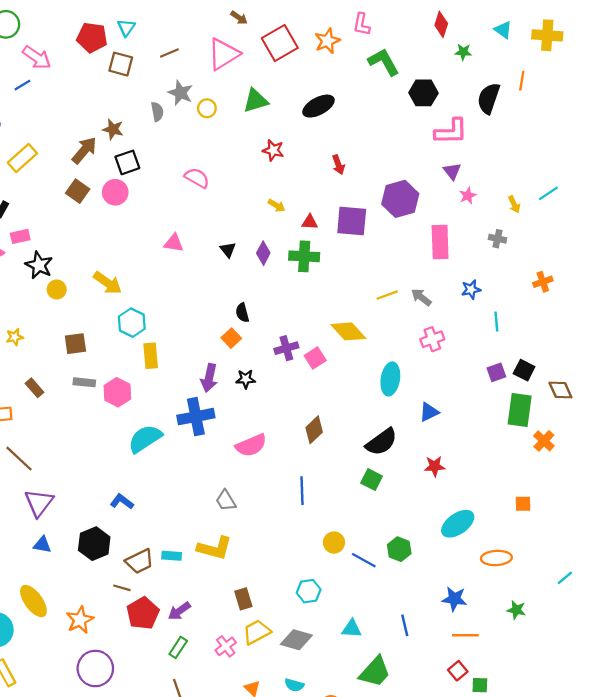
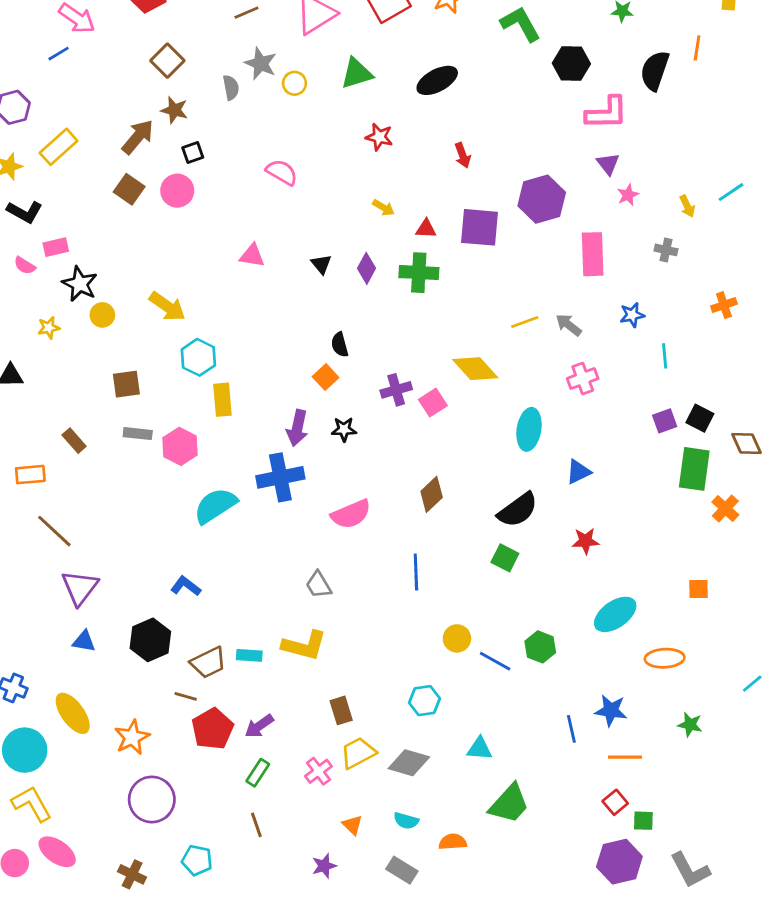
brown square: (121, 64) -> (167, 61), moved, turned 30
black square: (127, 162) -> (193, 152), size x0.7
yellow star: (15, 337) -> (49, 328), moved
blue line: (405, 625) -> (571, 729), moved

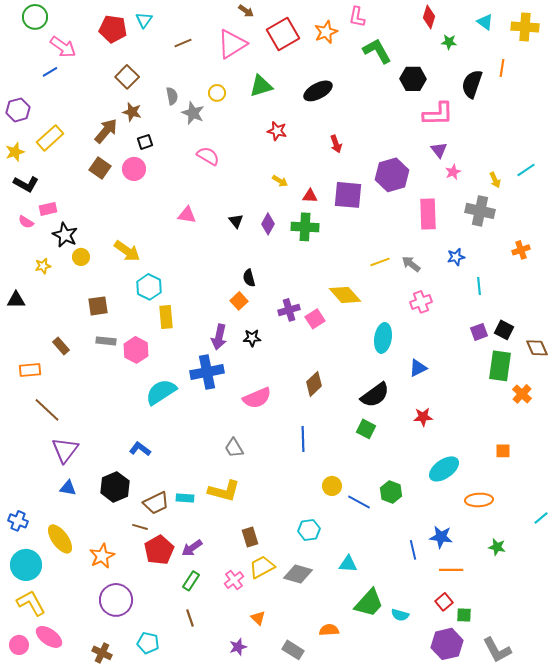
gray star: (261, 63) -> (193, 113), moved
gray cross: (666, 250) -> (480, 211), size x1.8
cyan semicircle: (406, 821) -> (400, 615), moved

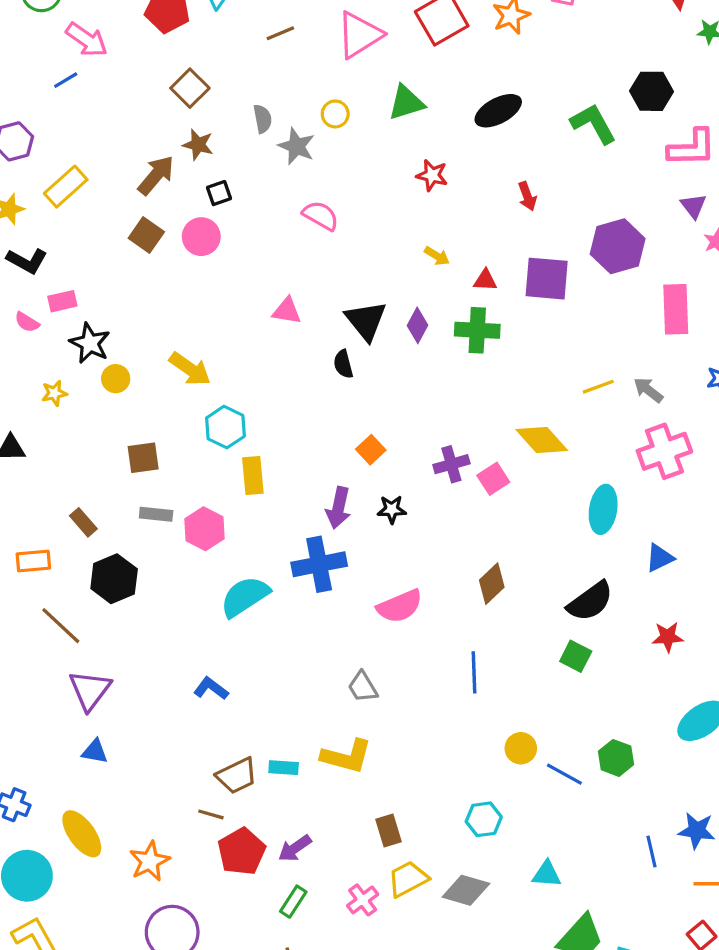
green L-shape: (377, 51) -> (593, 124), moved
black triangle: (236, 221) -> (366, 321), size x1.8
black semicircle: (249, 278) -> (343, 364), moved
pink cross: (421, 302) -> (664, 451), size x1.5
black hexagon: (115, 487) -> (114, 579), moved

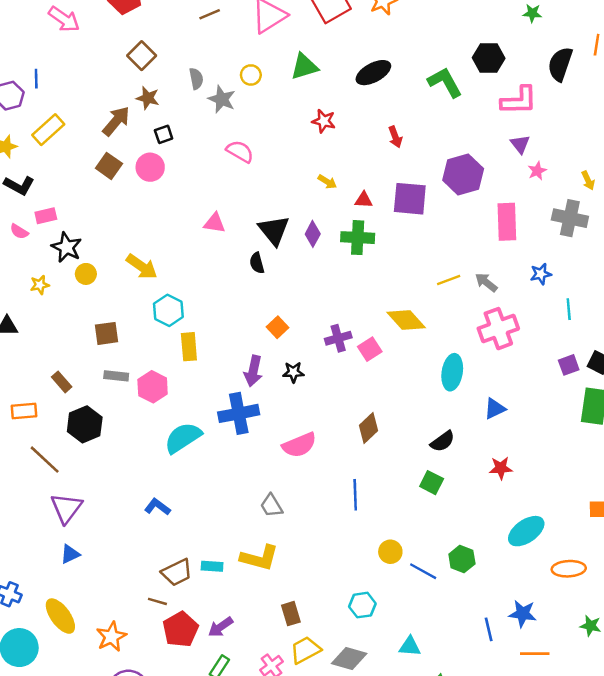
blue line: (66, 80) -> (36, 79), moved, turned -60
black semicircle: (590, 601) -> (443, 441), size x0.7
blue triangle: (95, 751) -> (70, 554), turned -35

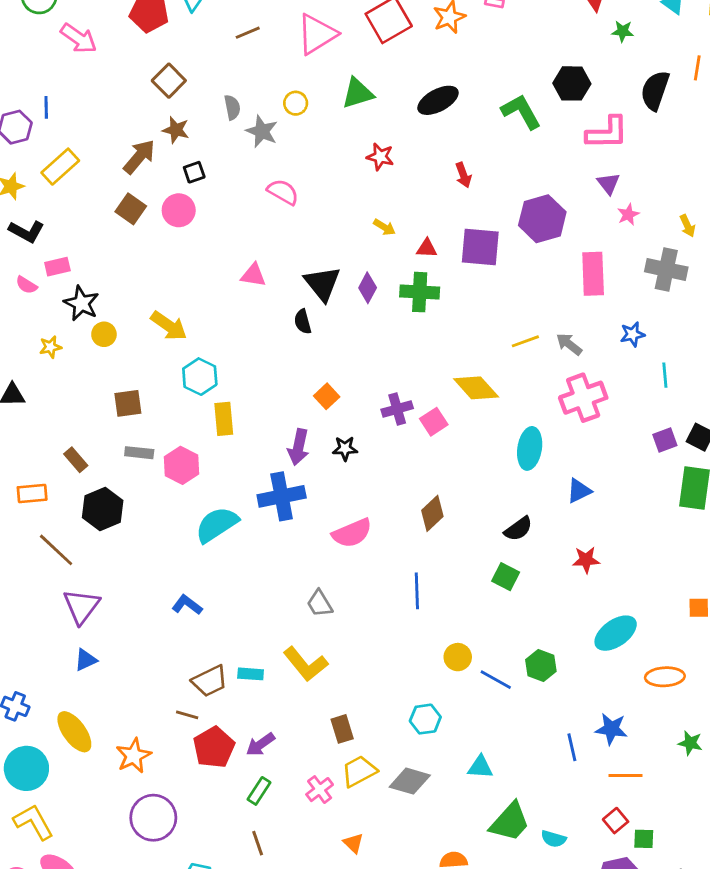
yellow L-shape: (259, 558) -> (306, 664), turned 36

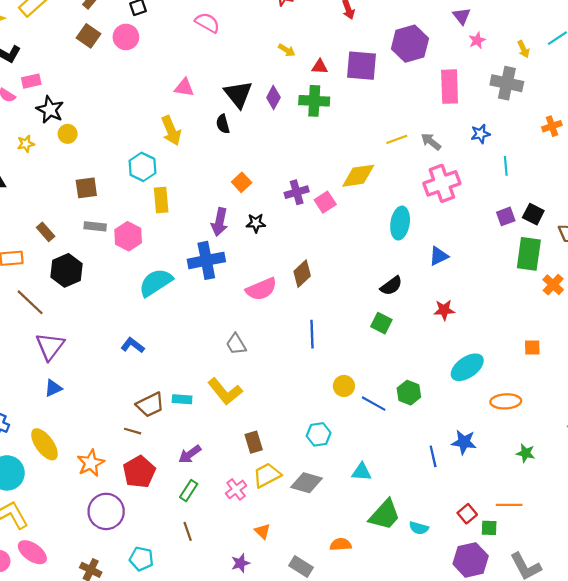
yellow arrow: (169, 326) -> (171, 131), moved, turned 32
yellow diamond: (476, 388) -> (358, 176), turned -56
brown diamond: (432, 513) -> (302, 274), moved
red pentagon: (214, 747) -> (139, 472), moved
orange line: (625, 775) -> (509, 505), moved

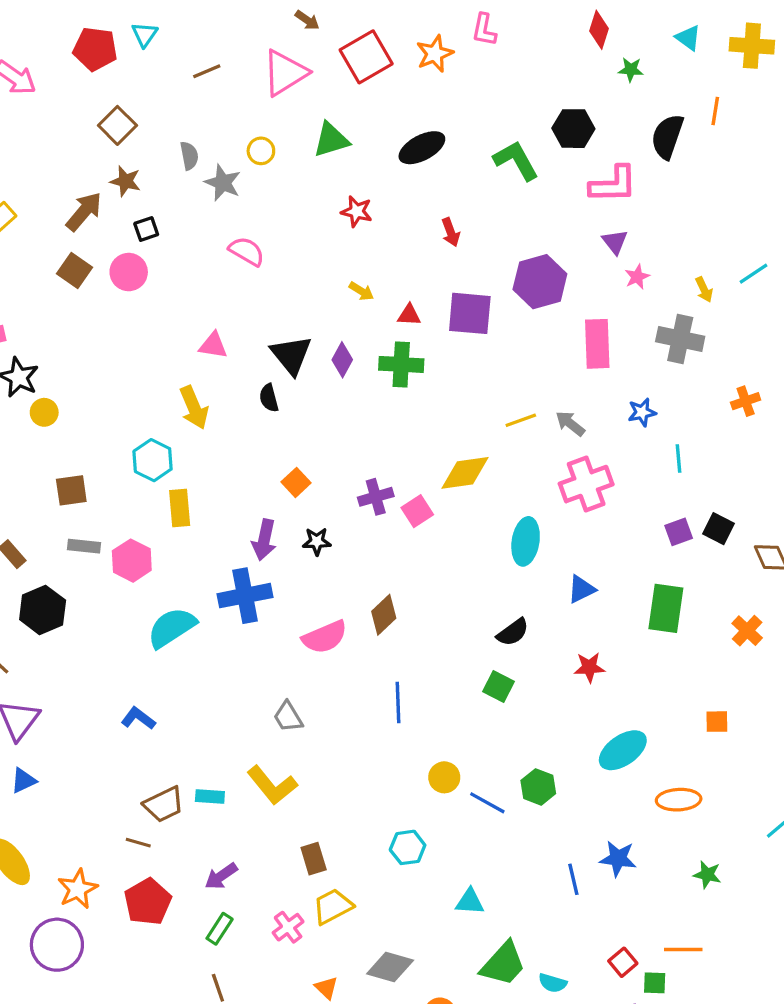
green rectangle: (529, 254) -> (666, 608), moved
gray diamond: (306, 483) -> (390, 967), moved
purple circle: (106, 511) -> (57, 945), moved

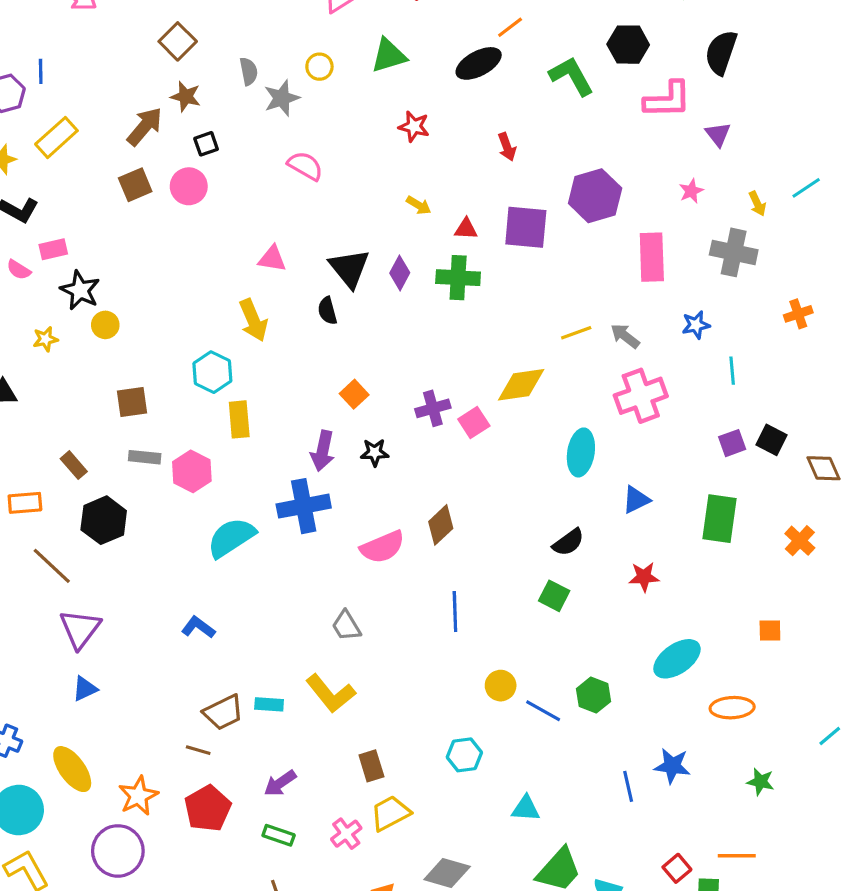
orange line: (715, 111) -> (510, 27), moved, turned 44
gray star: (223, 183) -> (282, 98), turned 30
purple triangle: (615, 242) -> (718, 134), moved
brown square: (74, 270) -> (135, 185), turned 32
green rectangle: (220, 929) -> (279, 835), turned 76

